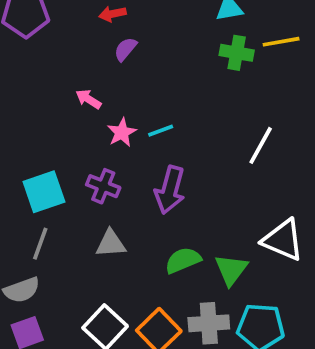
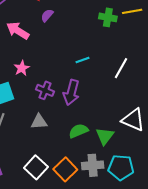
pink arrow: (88, 99) -> (18, 31), moved, size x1.6
cyan line: (161, 131) -> (83, 60), moved
pink star: (122, 132) -> (22, 68), moved
purple cross: (103, 186) -> (45, 90), moved

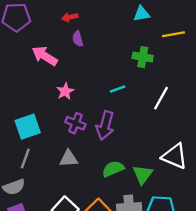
purple semicircle: (47, 15) -> (78, 39), turned -56
green cross: (108, 17) -> (143, 57), moved
pink star: (22, 68) -> (65, 91), moved

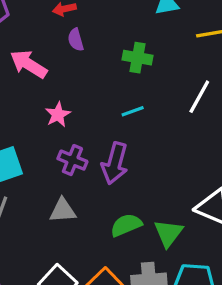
green cross: (143, 57) -> (137, 58), moved
white line: (161, 98) -> (199, 97), moved

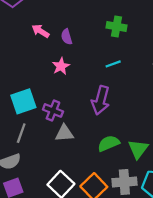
purple semicircle: (76, 40) -> (67, 37), moved
pink arrow: (29, 64) -> (40, 31), size x0.7
purple cross: (72, 160) -> (53, 110), moved

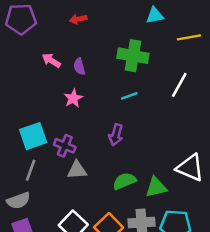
green cross: (117, 27) -> (133, 56), size x1.4
purple arrow: (101, 100) -> (116, 135), size x0.7
green triangle: (138, 149) -> (156, 187), turned 40

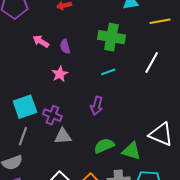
green triangle: (156, 187) -> (132, 151), turned 30

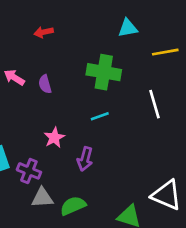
white line: (152, 62) -> (155, 104), turned -45
pink star: (60, 74) -> (54, 138), moved
green semicircle: (104, 146) -> (73, 206), moved

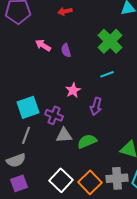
green cross: (104, 72) -> (110, 41), turned 35

